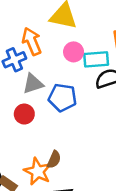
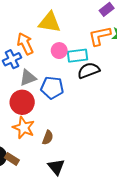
red circle: (24, 114) -> (22, 102), size x1.5
orange star: (38, 171) -> (24, 128), moved

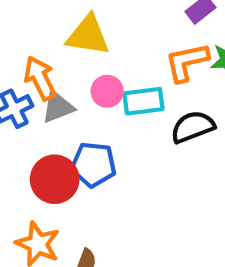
black semicircle: (89, 70) -> (193, 127), moved
gray triangle: (28, 78) -> (58, 107), moved
red circle: (22, 102) -> (55, 179), moved

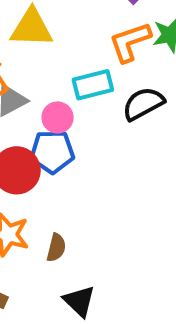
pink circle: (107, 91) -> (58, 117), moved

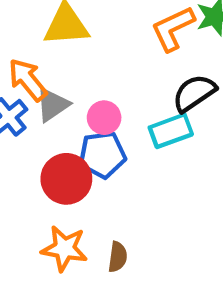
cyan rectangle: (93, 85) -> (171, 131), moved

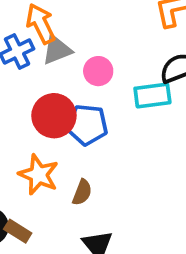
blue pentagon: (102, 155) -> (87, 125), moved

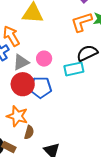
gray triangle: (57, 50) -> (21, 62), moved
brown semicircle: (82, 192) -> (29, 132), moved

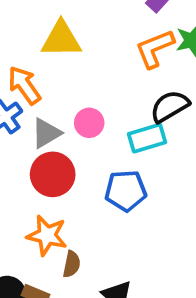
blue pentagon: (41, 87) -> (126, 191), moved

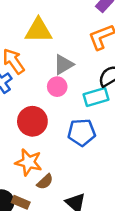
gray triangle: (46, 133) -> (63, 65), moved
brown semicircle: (72, 264) -> (45, 182), turned 36

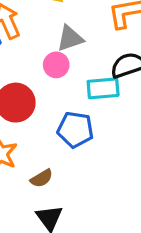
brown semicircle: (45, 182) -> (42, 178), moved

